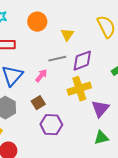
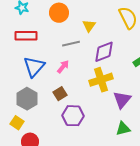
gray line: (57, 59) -> (71, 44), moved

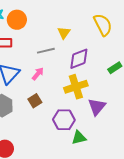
orange circle: (59, 13) -> (17, 20), moved
purple hexagon: (73, 116) -> (64, 120), moved
green triangle: (123, 129) -> (79, 138), moved

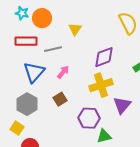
yellow triangle: (64, 33) -> (75, 29), moved
gray line: (46, 51) -> (53, 49), moved

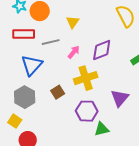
pink arrow: (63, 72) -> (74, 52), moved
yellow cross: (101, 85) -> (86, 78), moved

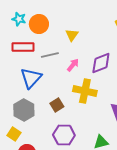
yellow cross: (86, 78) -> (85, 91), turned 30
purple hexagon: (87, 111) -> (64, 135), moved

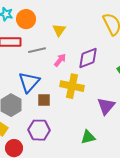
blue triangle: (31, 78) -> (29, 82), moved
brown square: (57, 105) -> (44, 100), turned 32
purple hexagon: (64, 135) -> (39, 130), moved

